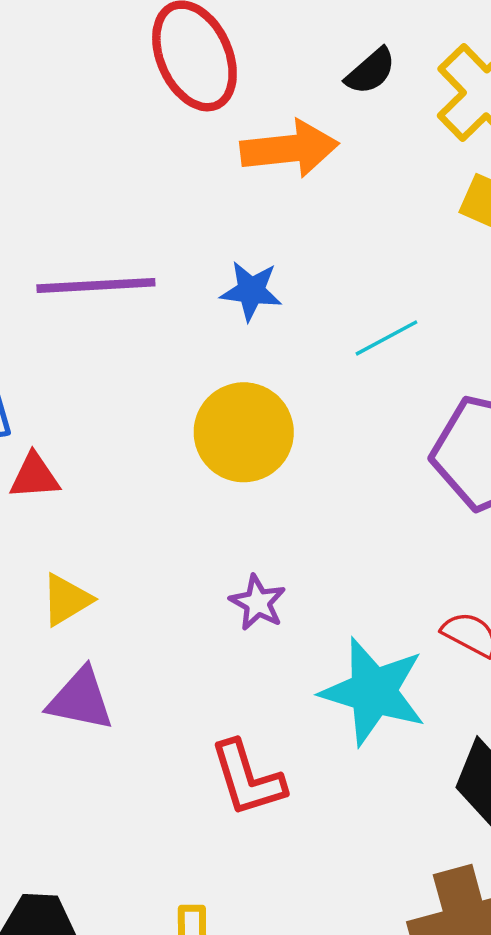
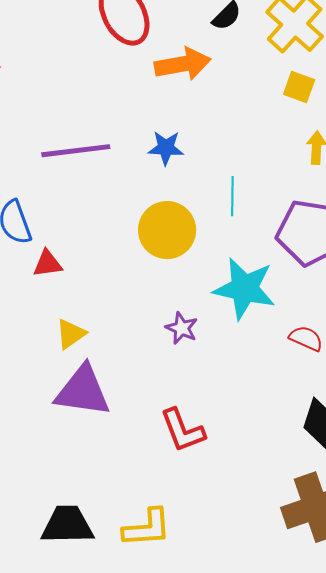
cyan line: (387, 338) -> (232, 196), moved, turned -57
cyan star: (373, 692) -> (244, 289), moved
purple triangle: (80, 699) -> (83, 391), size x1.4

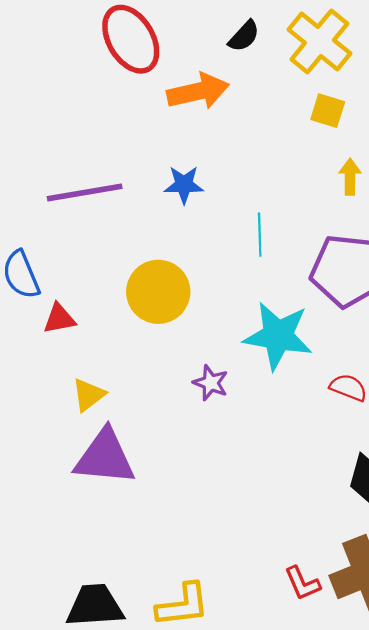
yellow circle: (167, 230) -> (158, 292), moved
red L-shape: (183, 430) -> (302, 583), moved, size x0.7

